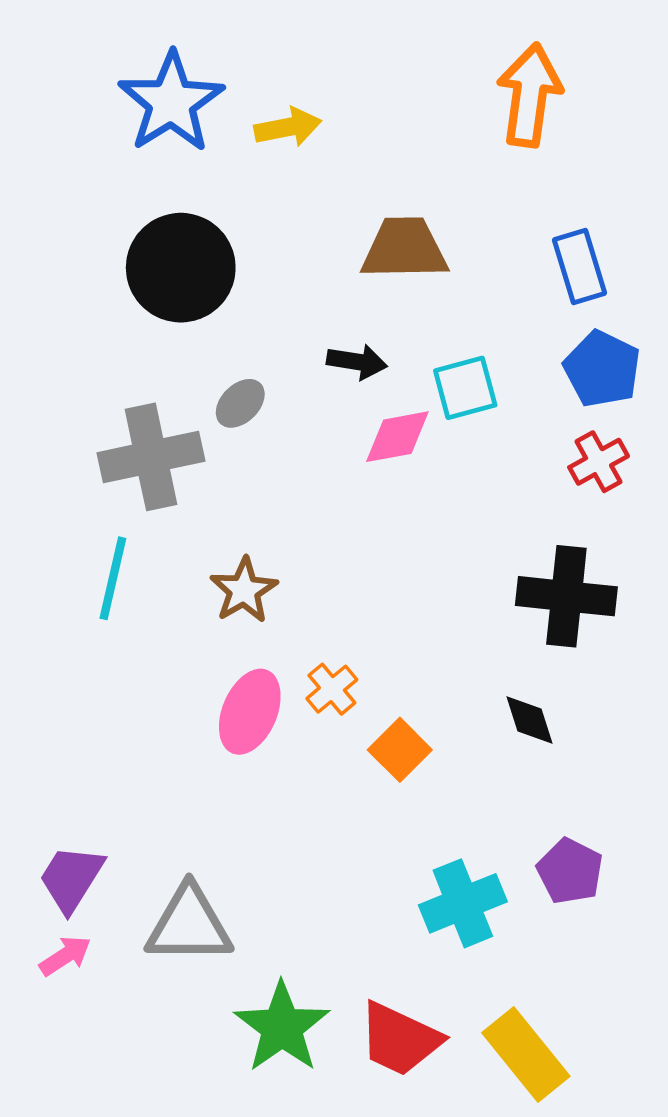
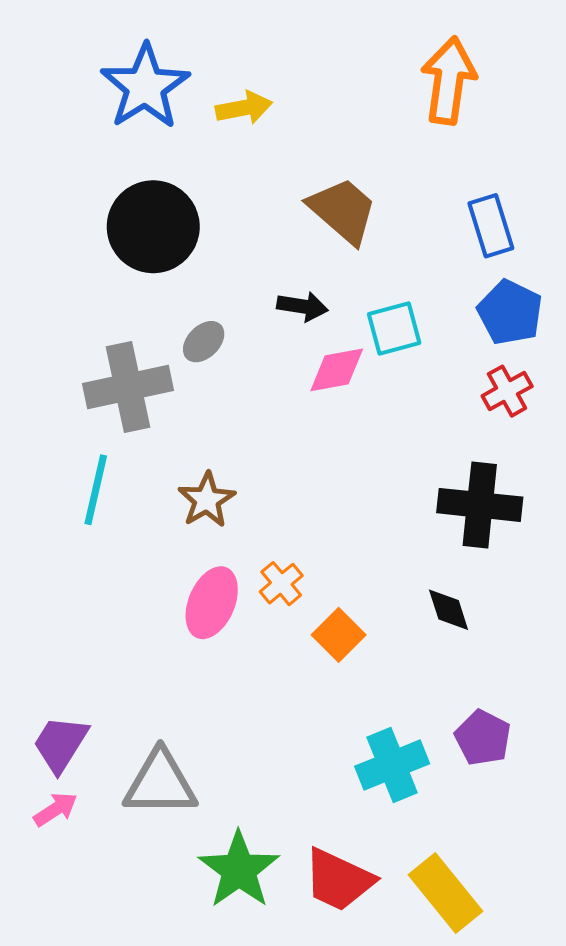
brown trapezoid: (405, 249) -> (343, 211), turned 42

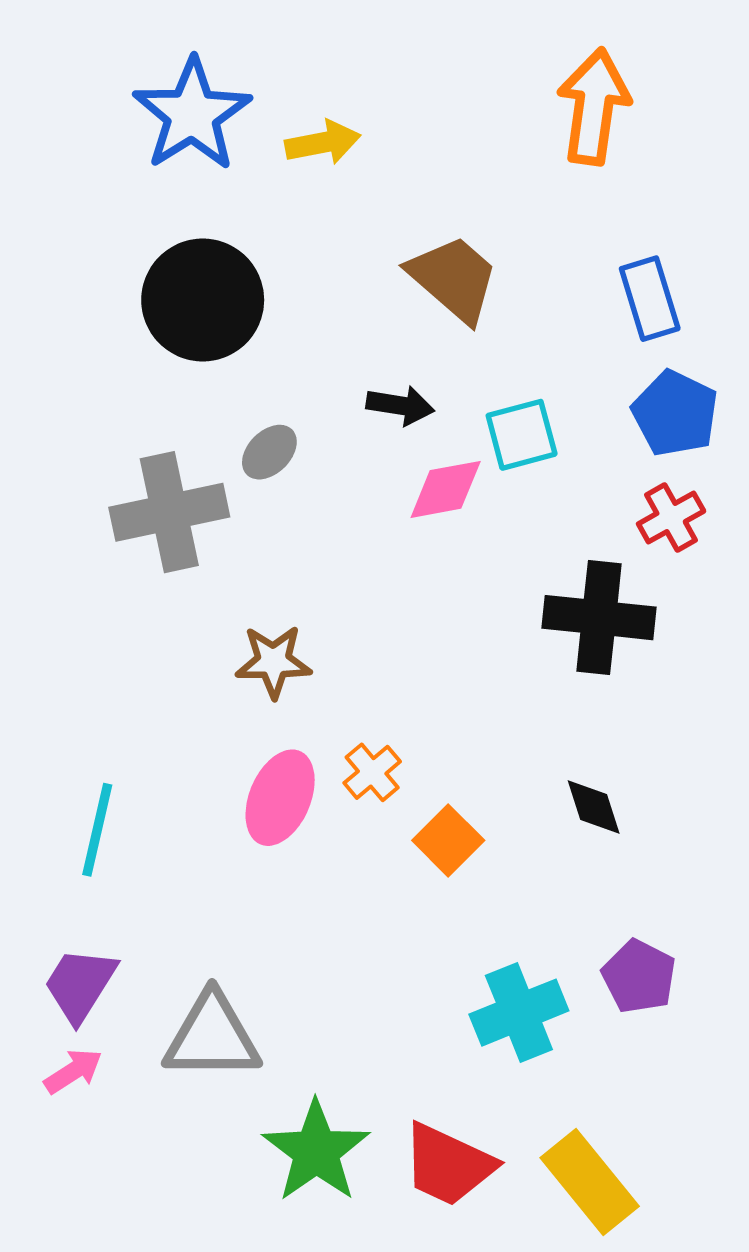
cyan line: (96, 490) -> (97, 830), moved
brown star: (207, 500) -> (273, 662), turned 30
black cross: (480, 505) -> (599, 618), moved

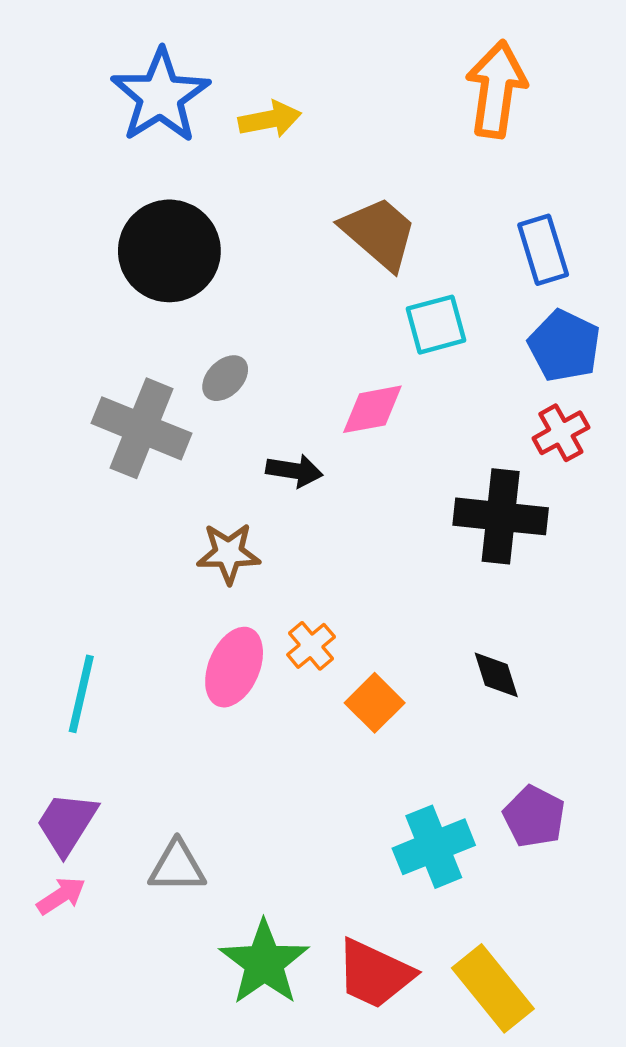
black arrow: (400, 405) -> (294, 471), moved
cyan square: (522, 435) -> (436, 325), moved
gray cross: (169, 512) -> (141, 428), turned 34
gray triangle: (212, 1037) -> (177, 867), size x0.7

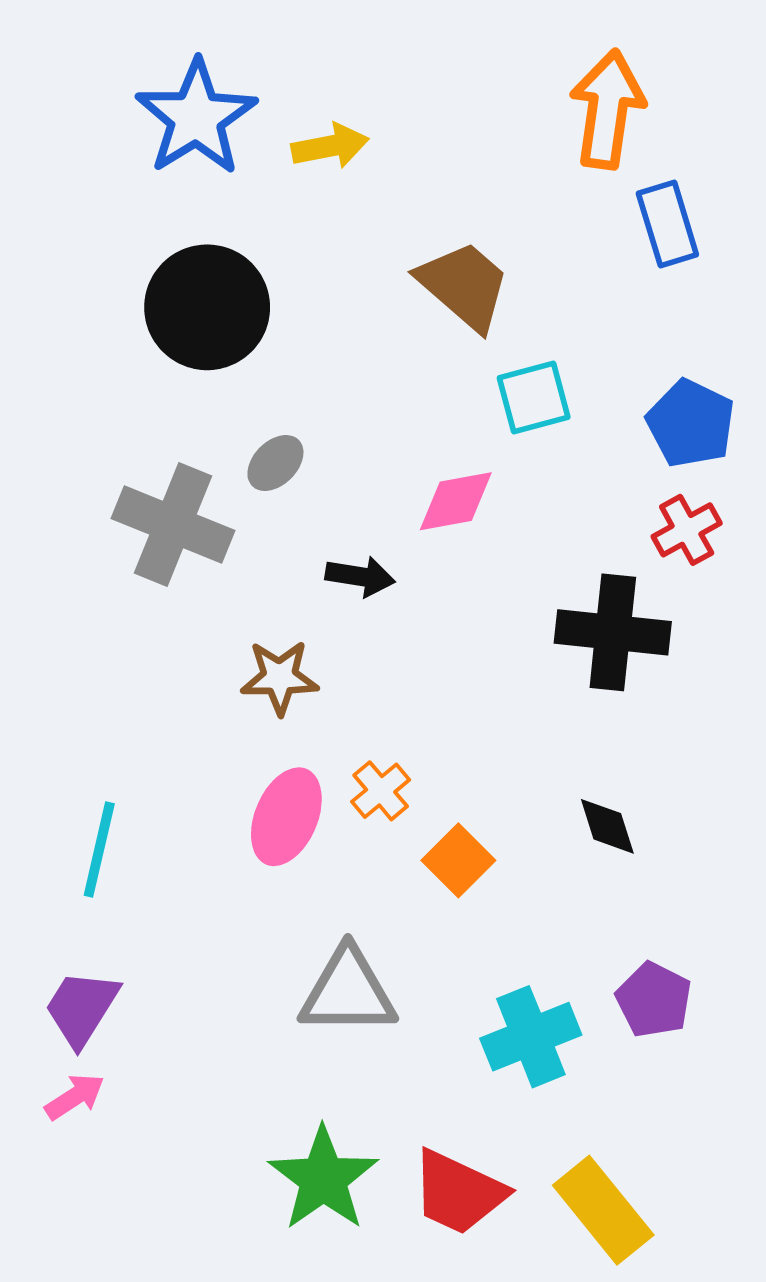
blue rectangle: (543, 250) -> (667, 224), moved
gray triangle: (177, 867) -> (348, 992), moved, size x1.4

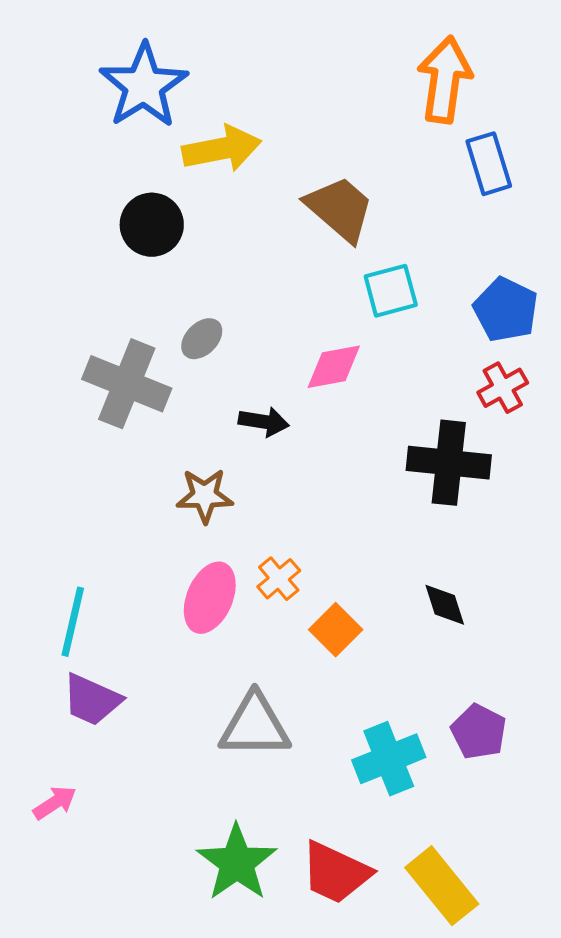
yellow arrow: (330, 146) -> (222, 149), moved, size x1.4
black circle: (207, 307) -> (152, 225), size x0.7
purple trapezoid: (81, 1008) -> (92, 700), moved, turned -98

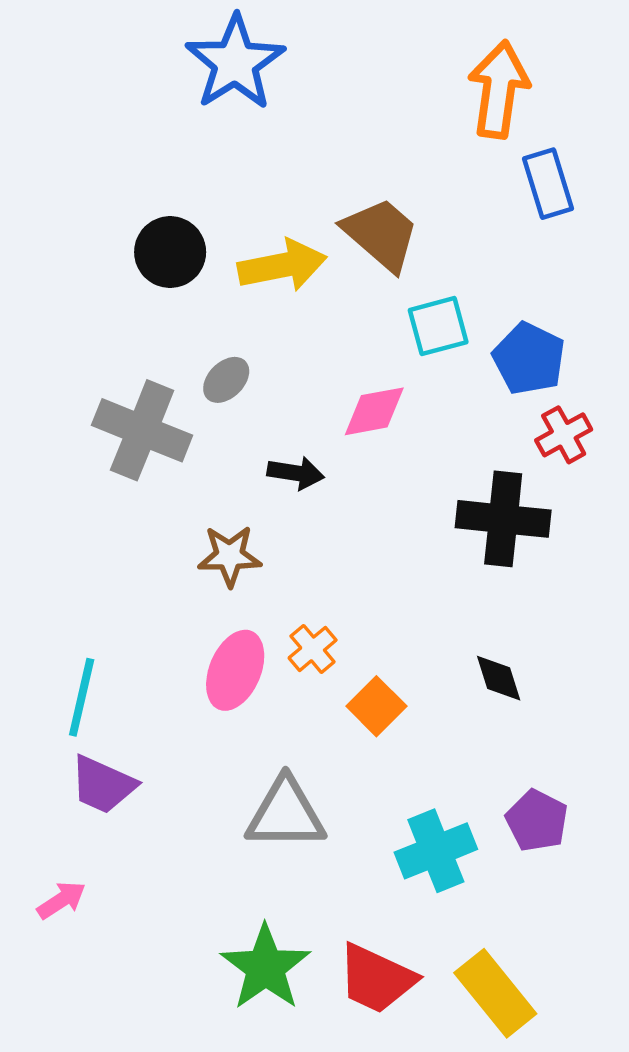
blue star: (144, 86) -> (235, 63), moved
yellow arrow: (222, 149) -> (282, 265), moved
blue pentagon: (506, 310) -> (529, 359), moved

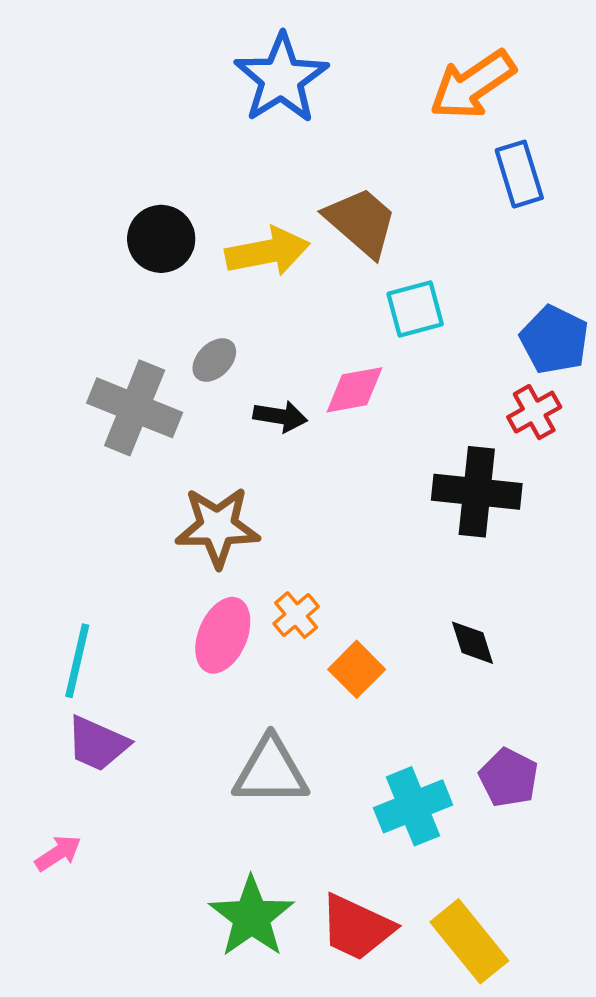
blue star: (235, 63) -> (281, 78), moved
orange arrow: (499, 89) -> (473, 85), turned -132
blue pentagon: (529, 359) -> (554, 340), moved
black arrow: (296, 473) -> (280, 416), moved
brown star: (230, 556) -> (217, 527), size x1.4

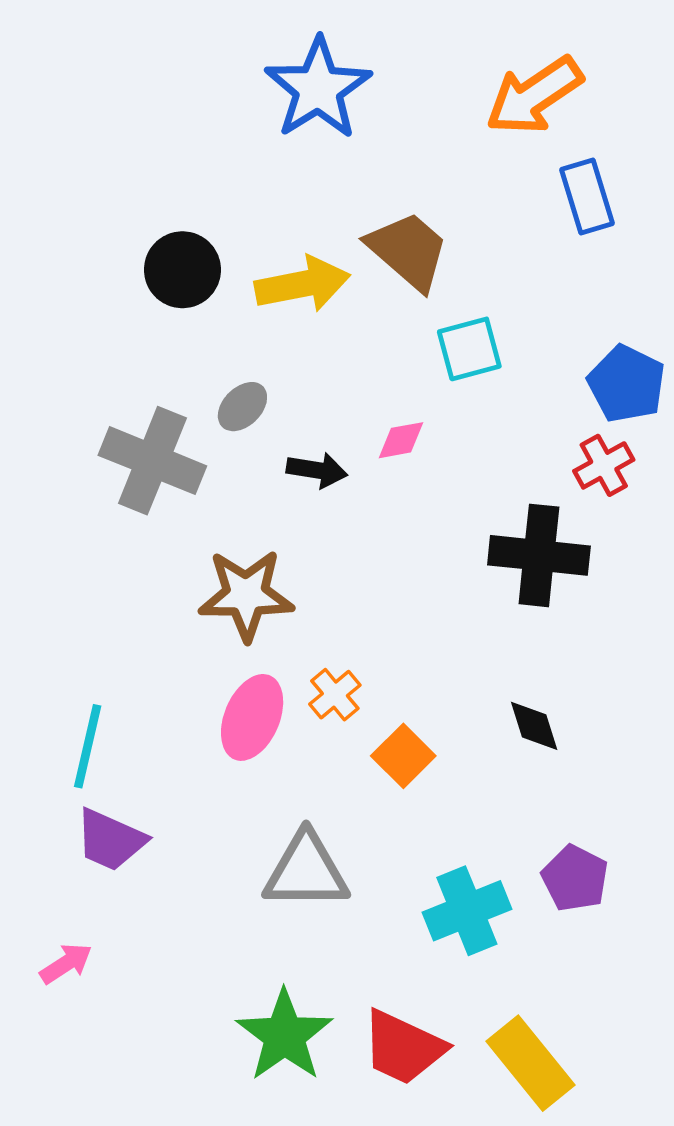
pink diamond: (355, 390) -> (401, 440), size x0.7

